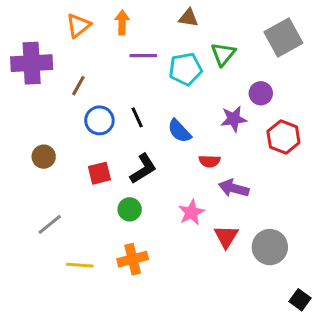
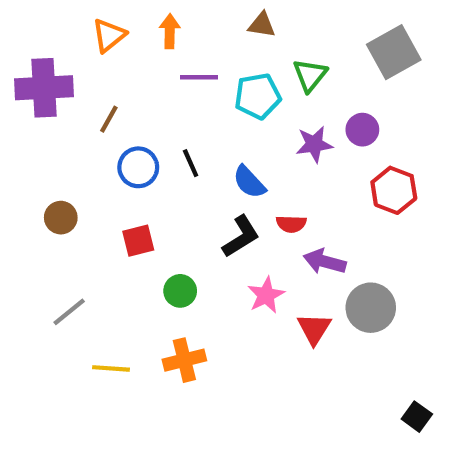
purple star: (234, 119) -> (314, 144), moved
black L-shape: (143, 169) -> (241, 236), moved
gray circle: (270, 247) -> (371, 308), moved

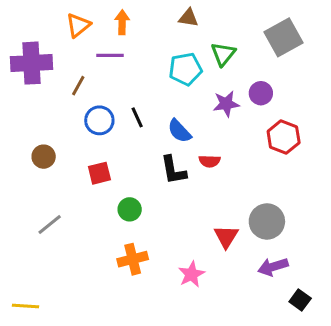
purple line: (199, 77) -> (110, 55), moved
black L-shape: (241, 236) -> (173, 170), turned 112
purple arrow: (325, 262) -> (273, 267), moved, turned -32
pink star: (266, 295) -> (191, 274), moved
yellow line: (111, 368) -> (25, 306), moved

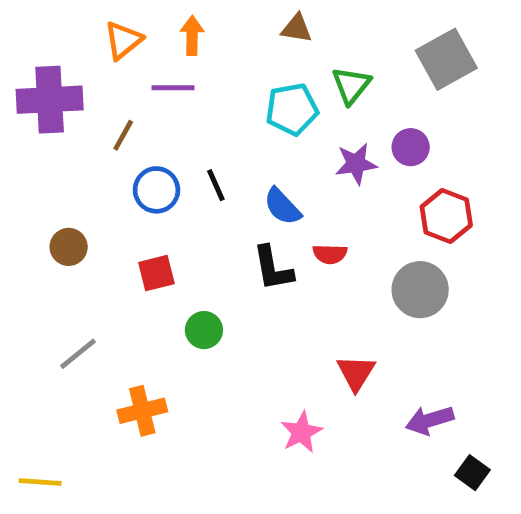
gray circle: (267, 221) -> (420, 290), moved
orange cross: (133, 259) -> (142, 411), moved

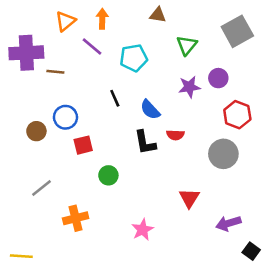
purple line: (173, 88) -> (92, 46), turned 40
cyan pentagon: (292, 109) -> (134, 58), moved
brown line: (123, 135) -> (55, 72), moved, turned 66
blue circle: (156, 190) -> (65, 117), moved
pink star: (301, 432) -> (143, 230), moved

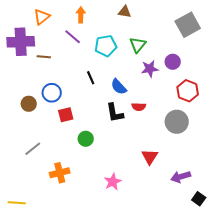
orange triangle: (65, 21) -> (42, 17), moved
green triangle: (187, 45) -> (138, 45), moved

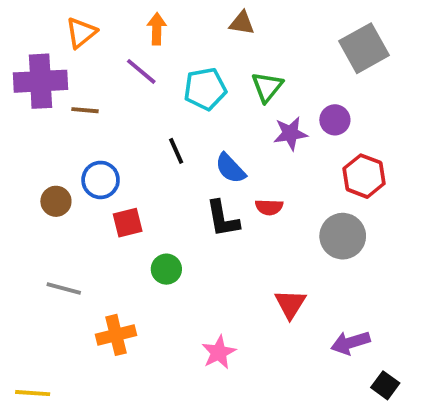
gray line: (33, 149) -> (64, 288), turned 54

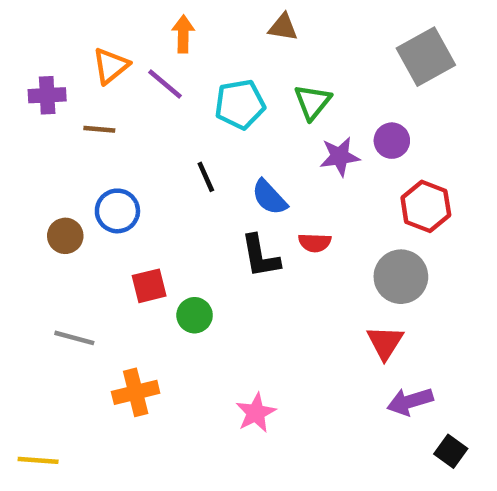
orange triangle: (81, 33) -> (111, 66), moved
purple cross: (40, 81) -> (47, 95), size x0.6
red square: (128, 223) -> (149, 286), moved
red triangle: (290, 304) -> (385, 342), moved

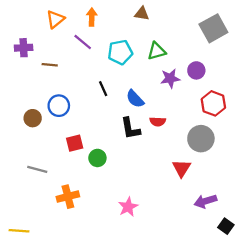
orange triangle: (111, 66) -> (55, 19), moved
green triangle: (312, 102) -> (157, 51), turned 36
red triangle: (385, 342) -> (182, 168), moved

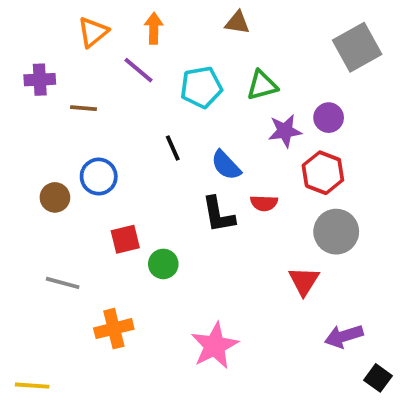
red hexagon: (213, 103) -> (323, 173), moved
pink star: (128, 207) -> (215, 346), size x1.4

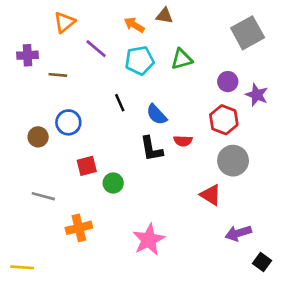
orange arrow: (154, 28) -> (134, 25), moved, turned -60
purple star: (285, 131) -> (257, 95), moved, turned 30
red triangle: (304, 281) -> (211, 195), turned -30

